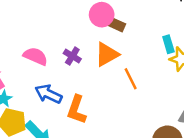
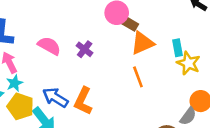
orange triangle: (107, 54) -> (142, 43), moved
blue arrow: (48, 94) -> (55, 98), moved

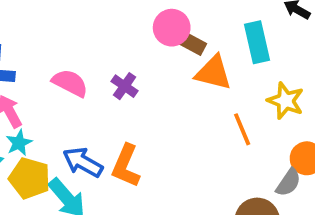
orange triangle: (142, 43) -> (213, 73), turned 40
cyan rectangle: (177, 48) -> (257, 42), moved, size x1.5
orange line: (138, 77) -> (242, 129), moved

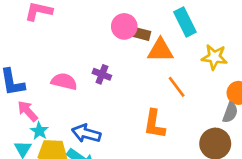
orange line: (242, 129) -> (177, 87), moved
orange L-shape: (126, 166) -> (154, 124), moved

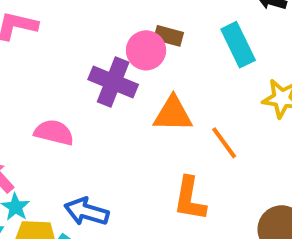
brown rectangle: (141, 34) -> (169, 36), moved
orange triangle: (160, 50) -> (173, 114), moved
purple cross: (102, 74) -> (113, 82), moved, size x1.6

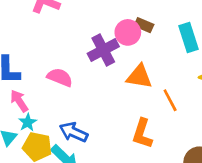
purple cross: (113, 82) -> (103, 50), turned 32

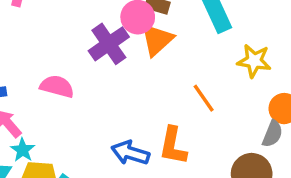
orange triangle: (139, 77) -> (157, 40), moved, turned -44
blue arrow: (74, 132) -> (130, 153), moved

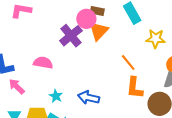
orange L-shape: (173, 146) -> (135, 88), moved
cyan star: (23, 150) -> (56, 96), moved

